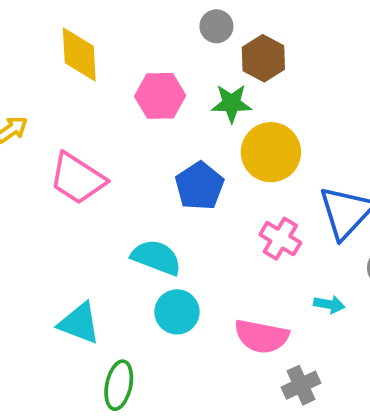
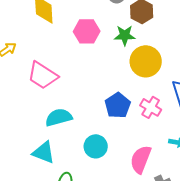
blue pentagon: (200, 186) -> (118, 105), moved
cyan semicircle: (156, 257) -> (59, 117), moved, turned -36
pink semicircle: (262, 336) -> (141, 159), turned 100

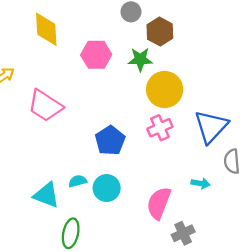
blue pentagon: (118, 105) -> (110, 141), moved
pink cross: (151, 107) -> (160, 128), moved, turned 35
cyan semicircle: (59, 117) -> (78, 181), moved, size x0.6

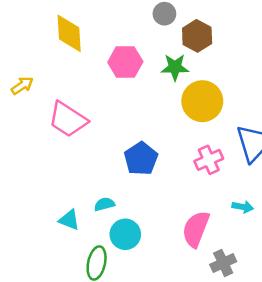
pink cross: (160, 128) -> (209, 160), moved
cyan circle: (107, 188) -> (125, 234), moved
cyan triangle: (46, 195) -> (69, 220), size x0.7

